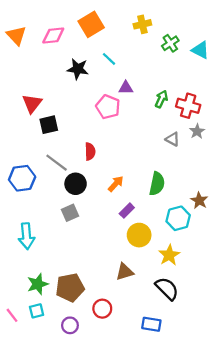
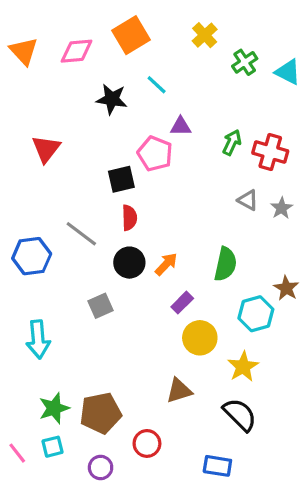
yellow cross: (142, 24) -> (205, 35), turned -30
black square: (49, 125) -> (121, 179), moved
gray star: (197, 131) -> (281, 208), moved
black circle: (76, 184) -> (129, 263), moved

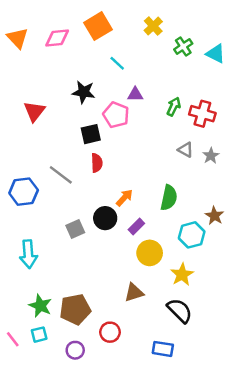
black star: (112, 99) -> (84, 92), moved
black circle: (129, 263) -> (105, 218), moved
green star: (54, 408) -> (40, 306), turned -30

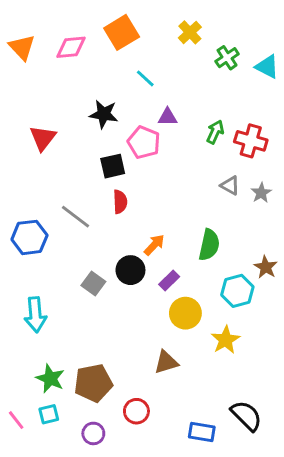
gray square: (75, 229) -> (93, 283), turned -30
black semicircle: (180, 311) -> (246, 416), moved

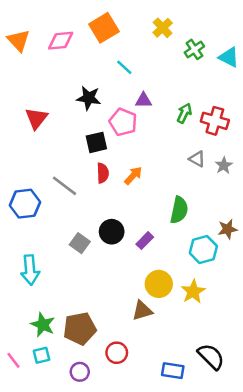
orange arrow: (154, 245) -> (133, 176), moved
brown star: (266, 267) -> (228, 229), turned 30
yellow circle: (185, 313) -> (159, 284), moved

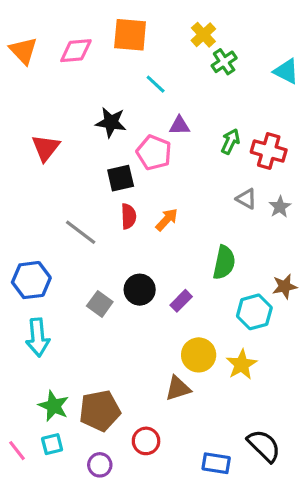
orange square: (104, 28) -> (130, 35), turned 36
green cross: (194, 49) -> (224, 62), moved
blue hexagon: (25, 204) -> (31, 280), moved

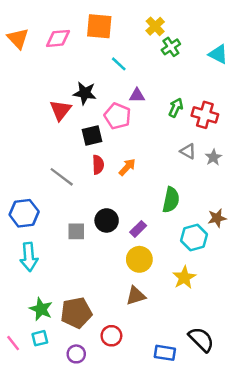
red triangle: (46, 148) -> (60, 110), moved
gray square: (100, 304) -> (76, 231), turned -36
yellow circle: (199, 355) -> (139, 259), moved

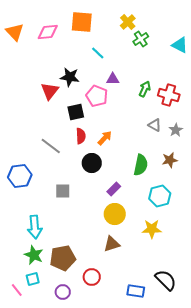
brown star: (217, 218) -> (170, 160), moved
black circle: (107, 220) -> (92, 163), moved
cyan arrow: (29, 257) -> (35, 227), moved
yellow star: (184, 278) -> (152, 229), turned 30
pink line: (13, 343) -> (17, 290), moved

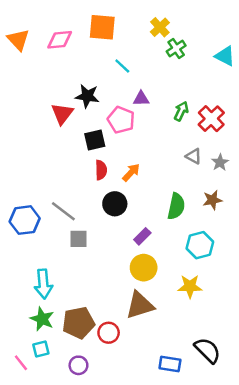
red cross: (169, 95) -> (211, 119), turned 30
gray line: (51, 146) -> (63, 211), moved
brown triangle: (112, 244) -> (140, 305), size x1.4
red circle: (92, 277) -> (109, 333), moved

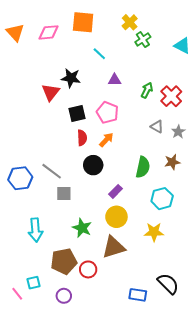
pink pentagon: (121, 120) -> (107, 112), moved
green star: (42, 319) -> (82, 228), moved

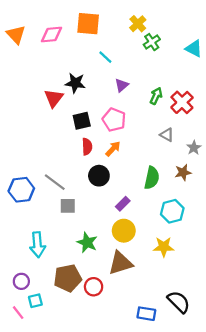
purple triangle: (114, 80) -> (122, 85), turned -40
gray star: (178, 132) -> (194, 148), moved
purple circle: (64, 296) -> (21, 281), moved

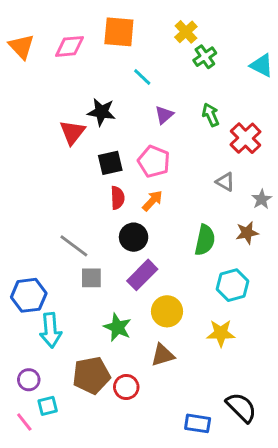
green arrow: (156, 96) -> (211, 115), moved, turned -49
blue hexagon: (21, 190) -> (29, 295), moved
purple rectangle: (123, 204) -> (142, 275), moved, size x1.5
brown triangle: (121, 263) -> (163, 355), size x0.7

